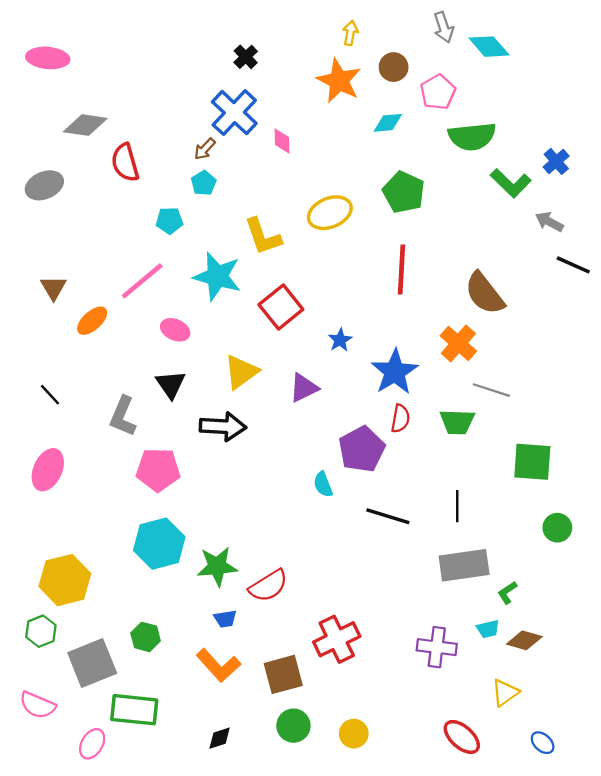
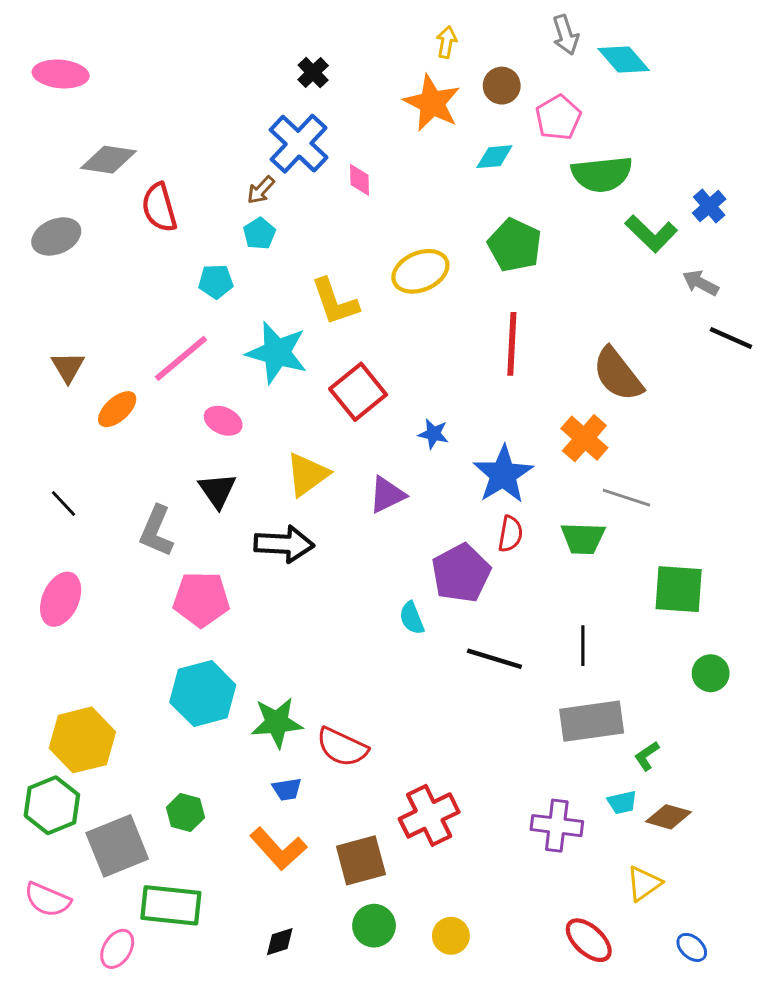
blue star: (340, 340) -> (433, 434), turned -30
red semicircle: (268, 586) -> (342, 747), turned 57
green hexagon: (41, 631) -> (52, 805), size x1.4

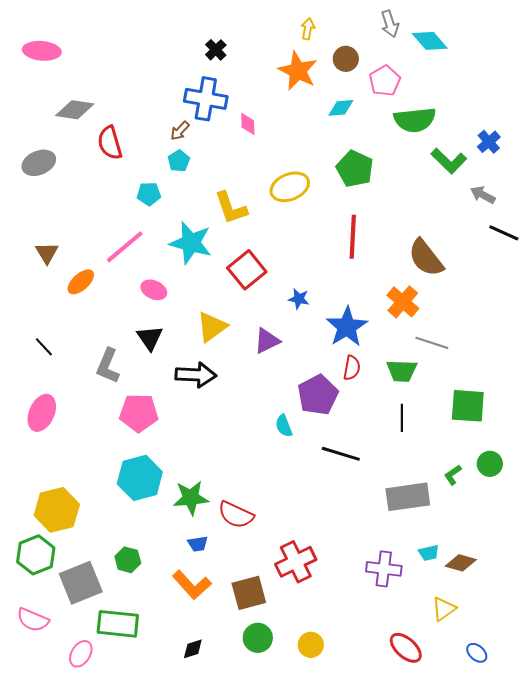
blue cross: (299, 144) -> (206, 99), turned -33
black line: (583, 646) -> (402, 418), moved
green L-shape: (647, 756) -> (453, 475), moved

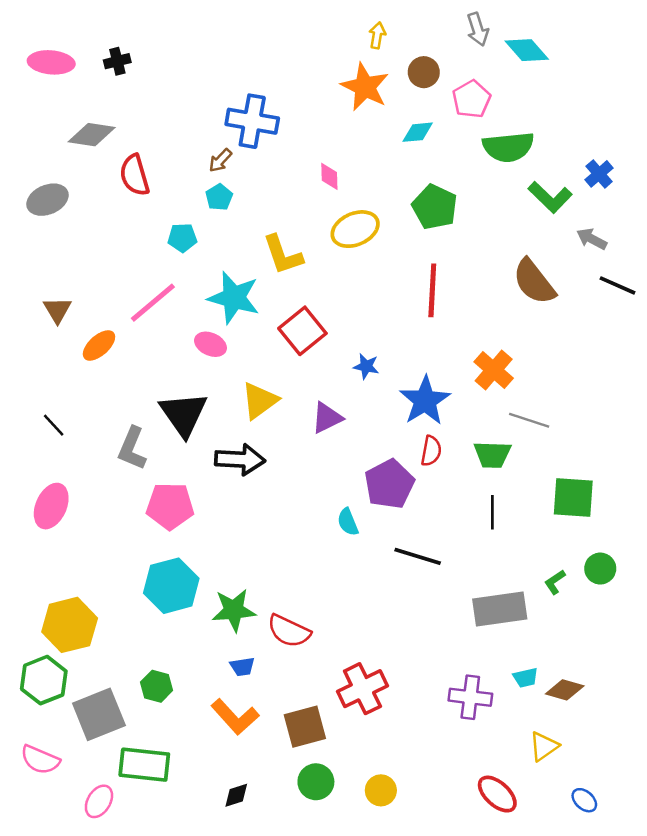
black cross: (216, 50) -> (117, 61), moved, turned 30
pink diamond: (248, 124) -> (329, 176), moved
brown semicircle: (426, 258) -> (534, 282), moved
pink ellipse: (154, 290) -> (210, 344), moved
black triangle: (150, 338) -> (184, 414), size x1.5

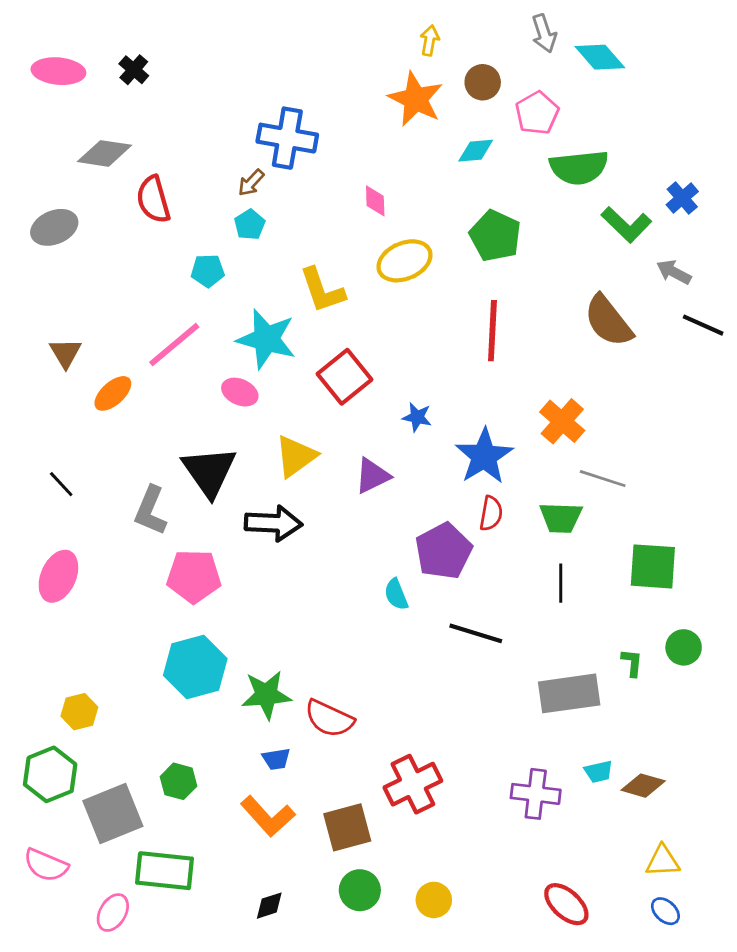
black cross: (117, 61) -> (134, 70), turned -35
green L-shape: (555, 582) -> (632, 663), turned 130
yellow hexagon: (70, 625) -> (79, 712), size x0.6
yellow triangle: (544, 746) -> (663, 861), moved, turned 32

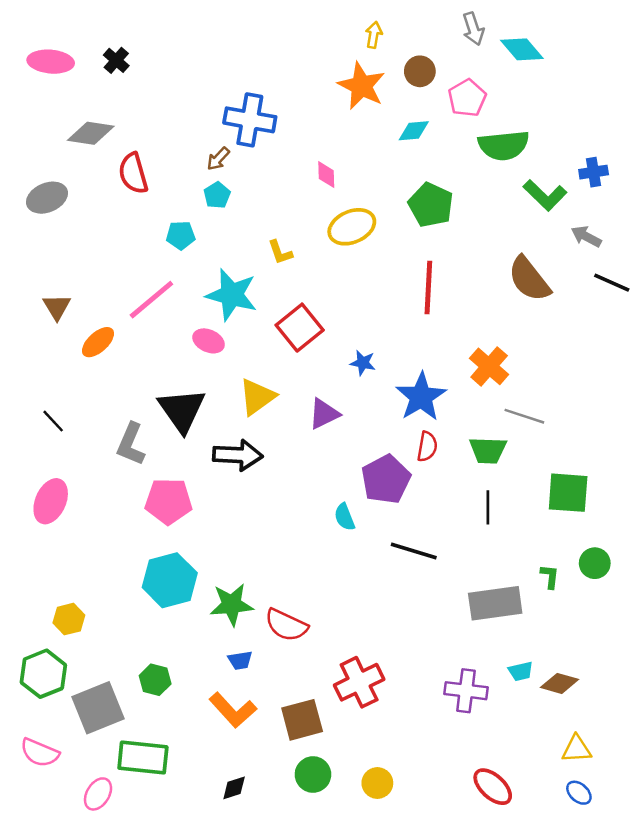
blue cross: (682, 198) -> (594, 172), turned 32
yellow L-shape: (322, 290) -> (280, 252), size x0.6

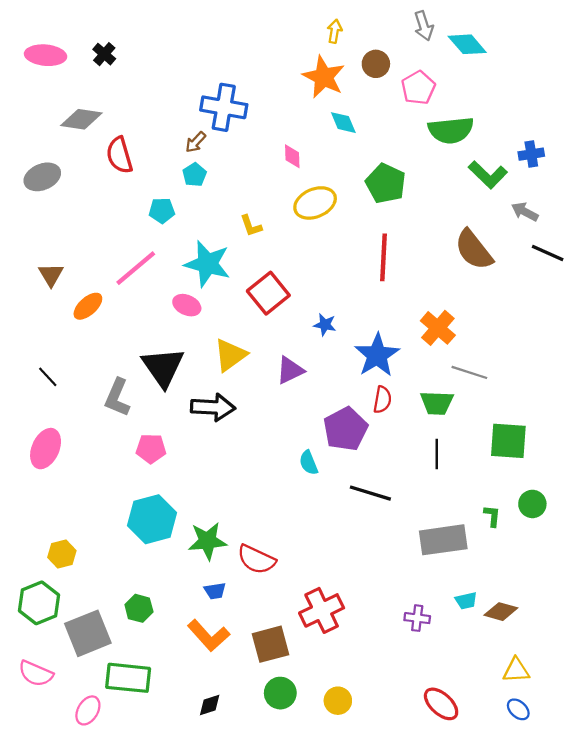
cyan diamond: (414, 131) -> (343, 123), moved, turned 72
pink pentagon: (168, 501) -> (151, 449), size x0.7
purple cross: (466, 691) -> (417, 618), size x0.7

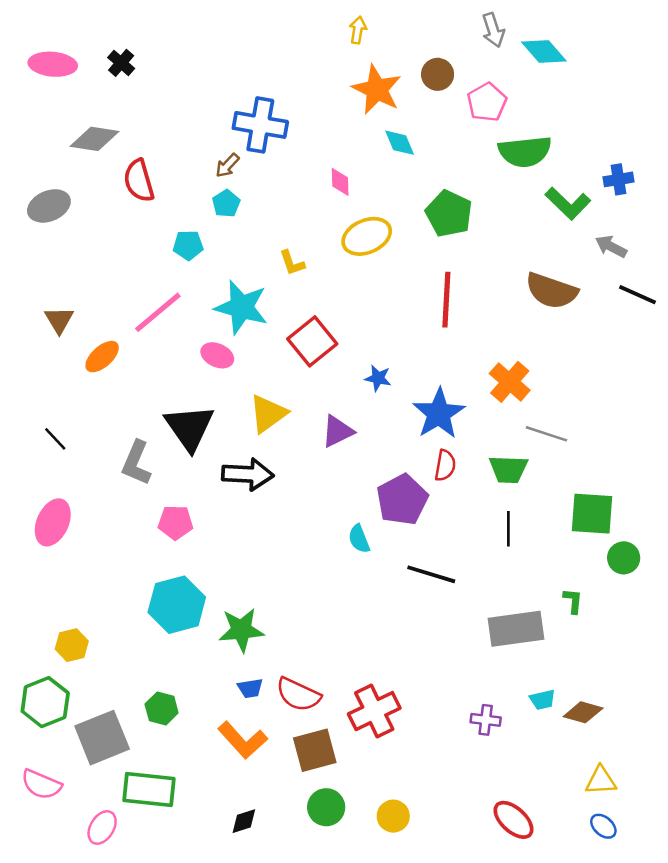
yellow arrow: (335, 31) -> (358, 30), moved
brown semicircle: (474, 250) -> (551, 291), turned -33
green circle: (532, 504) -> (624, 558), moved
red semicircle: (256, 559) -> (298, 695), moved

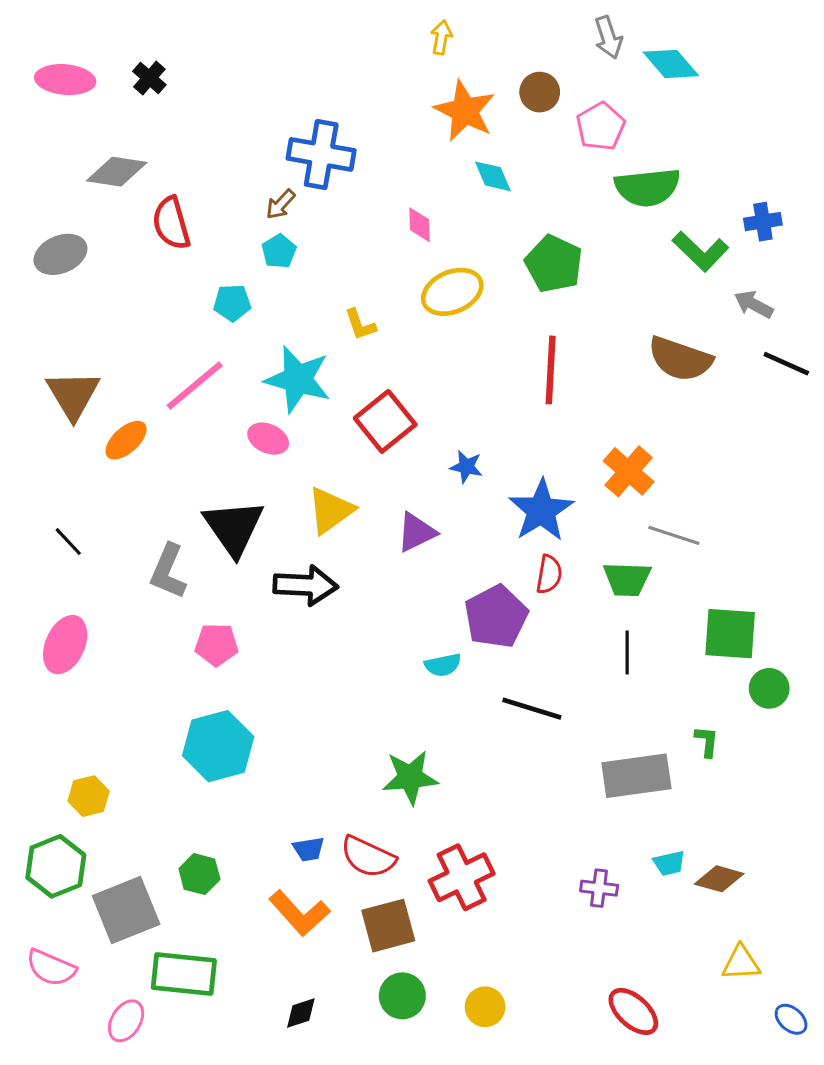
brown triangle: (59, 320) -> (73, 395), size x1.5
cyan semicircle: (359, 539) -> (443, 665), turned -80
green star: (241, 630) -> (410, 777), moved
blue ellipse: (603, 826) -> (791, 1019), moved

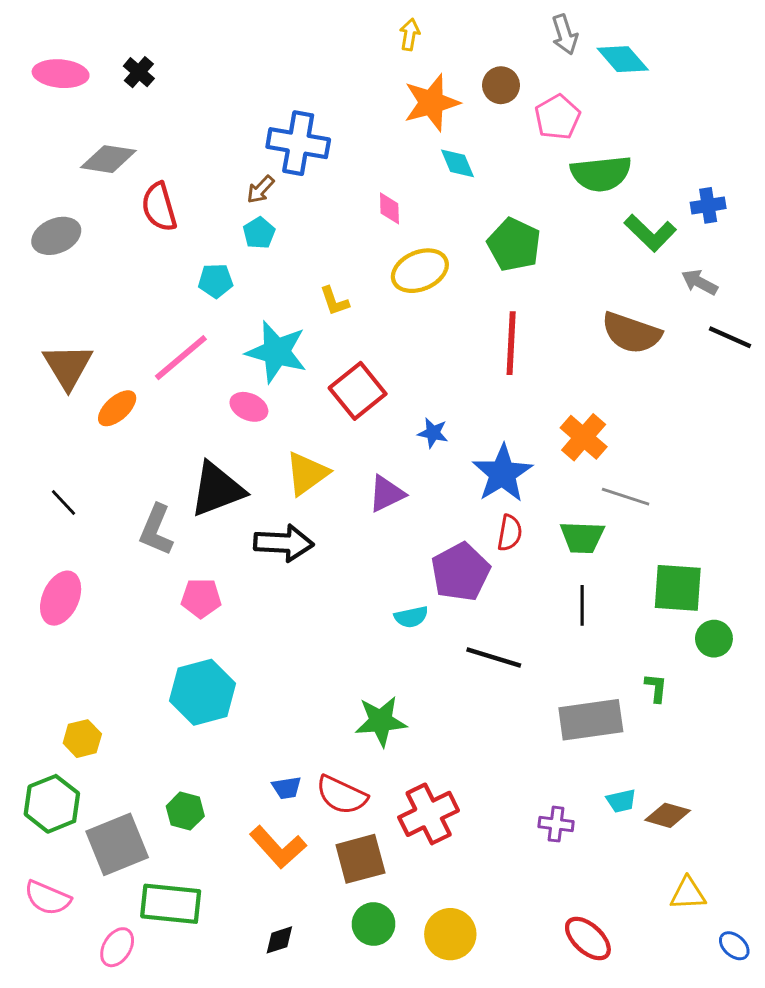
orange star: (465, 111) -> (431, 103), turned 30
black triangle: (234, 528) -> (217, 489), turned 44
yellow circle: (485, 1007) -> (450, 934), size x1.4

